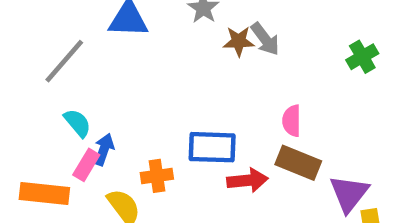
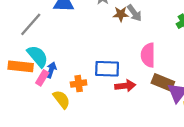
pink semicircle: (292, 121) -> (148, 55), size x1.5
cyan semicircle: (77, 123) -> (38, 56), size x1.5
brown rectangle: (298, 163) -> (163, 82), moved
orange rectangle: (44, 194) -> (21, 66), moved

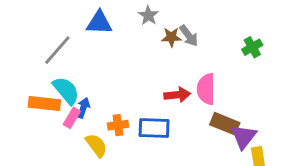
blue rectangle: (107, 69) -> (154, 128), moved
red arrow: (125, 86) -> (177, 95), moved

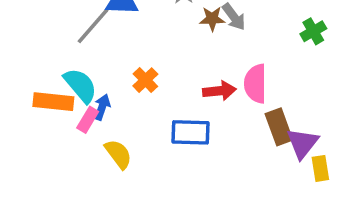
gray line: (57, 50) -> (93, 26), moved
brown rectangle: (225, 124) -> (279, 127), turned 48
orange cross: (118, 125) -> (145, 80), moved, turned -36

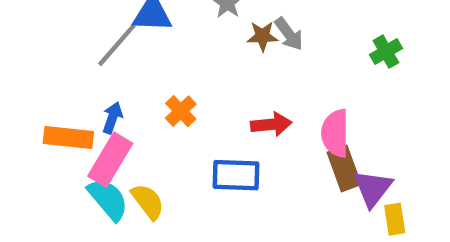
pink semicircle: (256, 84) -> (335, 133), moved
cyan semicircle: (80, 85) -> (108, 199), moved
blue arrow: (102, 107) -> (112, 118), moved
pink rectangle: (88, 120) -> (110, 160), size x1.6

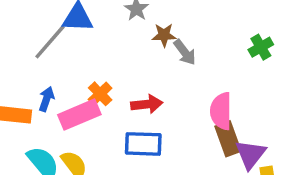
gray arrow: (289, 34) -> (185, 52), moved
red arrow: (271, 124) -> (147, 104), moved
pink rectangle: (110, 160) -> (79, 115), moved, turned 36

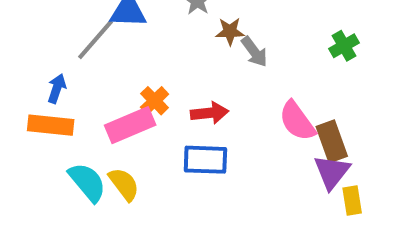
blue arrow: (46, 99) -> (57, 88), moved
pink semicircle: (221, 111) -> (297, 121), turned -36
brown rectangle: (228, 139) -> (332, 141), moved

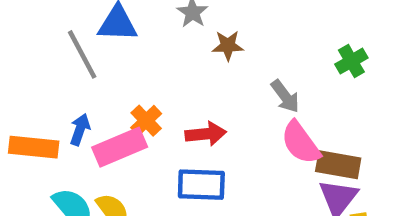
gray line: (95, 40) -> (82, 54), turned -69
gray arrow: (254, 52) -> (285, 96), moved
blue arrow: (57, 88) -> (80, 129), moved
brown rectangle: (332, 141) -> (338, 165), turned -60

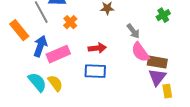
orange cross: (146, 121) -> (70, 22), moved
blue arrow: (80, 129) -> (40, 46), size x1.5
orange rectangle: (34, 147) -> (19, 30), moved, turned 45

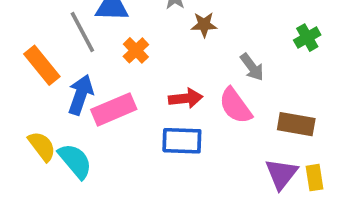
pink semicircle: (140, 52) -> (235, 106), moved
purple triangle: (157, 77) -> (281, 174), moved
yellow semicircle: (55, 83) -> (42, 146), moved

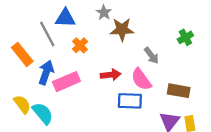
brown star: (204, 25) -> (122, 29), size x1.5
blue rectangle: (182, 141) -> (130, 101), moved

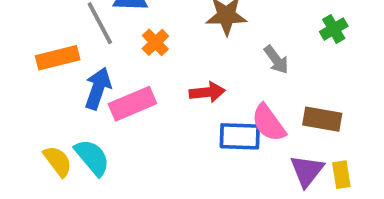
orange rectangle: (22, 54) -> (58, 58), turned -65
pink semicircle: (141, 79) -> (269, 123), moved
yellow semicircle: (22, 104) -> (58, 161), moved

